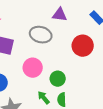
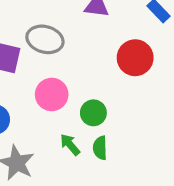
gray ellipse: (41, 35) -> (45, 39), moved

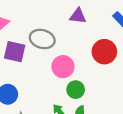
pink circle: (52, 94) -> (63, 67), moved

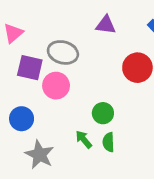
pink circle: (63, 67) -> (56, 86), moved

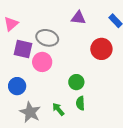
green arrow: (84, 139) -> (58, 109), moved

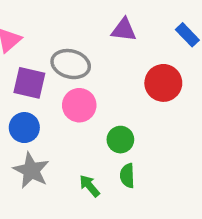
pink circle: (42, 62) -> (79, 105), moved
blue circle: (17, 86) -> (24, 128), moved
gray star: (30, 112) -> (31, 170), moved

